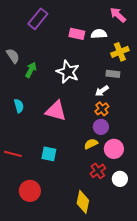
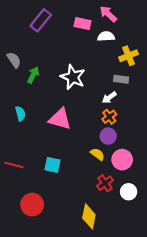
pink arrow: (118, 15) -> (108, 14), moved
pink rectangle: (77, 34) -> (82, 24), moved
yellow semicircle: (91, 144) -> (97, 154), turned 64

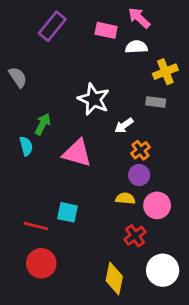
green arrow: (33, 75) -> (43, 124), moved
white arrow: (109, 97) -> (124, 125), moved
yellow semicircle: (97, 154) -> (125, 199), turned -32
red line: (14, 165) -> (36, 226), moved
white circle: (129, 192) -> (163, 270), moved, size x1.5

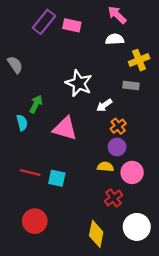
pink rectangle: (106, 30) -> (72, 25), moved
red line: (36, 226) -> (30, 172), moved

